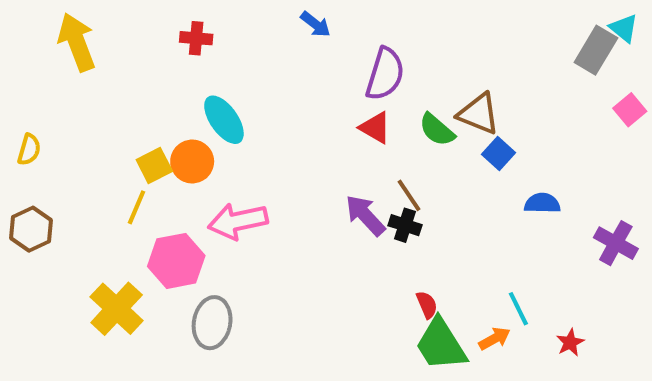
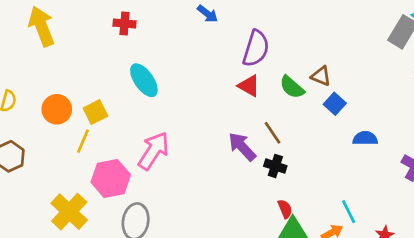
brown triangle: (479, 114) -> (321, 76), size x0.7
orange circle: (192, 162) -> (57, 109), moved
pink arrow: (238, 221) -> (154, 151), turned 135
black cross: (405, 225) -> (275, 166), moved

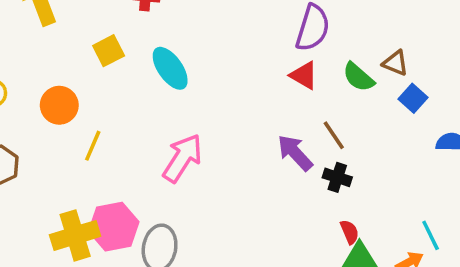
yellow square: (95, 112) -> (109, 51), moved
pink hexagon: (111, 178) -> (114, 227), moved
yellow cross: (69, 212) -> (75, 235), turned 30

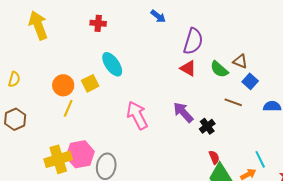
yellow square: (109, 51) -> (90, 83), moved
orange circle: (59, 105) -> (63, 85), moved
brown line: (334, 135) -> (233, 102), moved, turned -36
pink arrow: (182, 158) -> (137, 115), moved, turned -60
black cross: (337, 177) -> (207, 126), turned 35

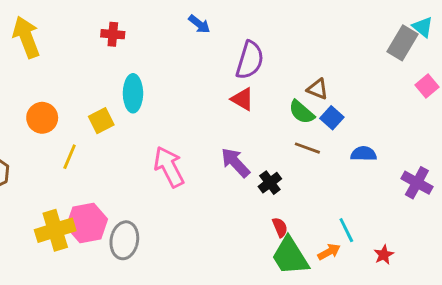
cyan ellipse: (112, 64) -> (133, 93), turned 35
green semicircle: (219, 69) -> (302, 112), moved
orange circle: (63, 85) -> (42, 118), moved

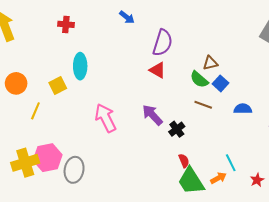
brown triangle: (317, 89) -> (210, 63), turned -35

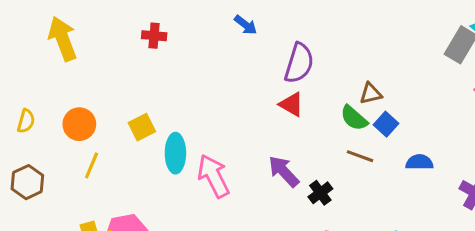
cyan ellipse: (80, 66) -> (175, 153), moved
yellow line: (35, 111) -> (92, 165), moved

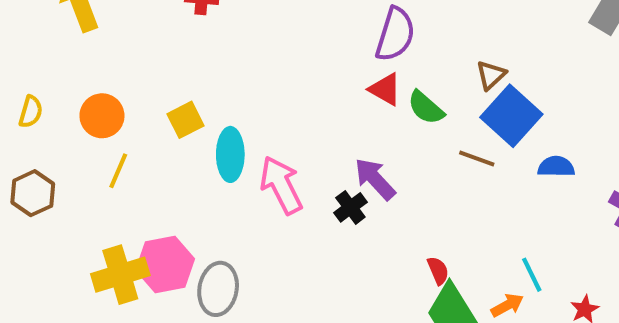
brown triangle: (371, 94) -> (491, 75), turned -30
green semicircle: (354, 118) -> (426, 108), moved
blue square: (386, 124) -> (511, 116), size x1.8
black cross: (320, 193) -> (350, 207), moved

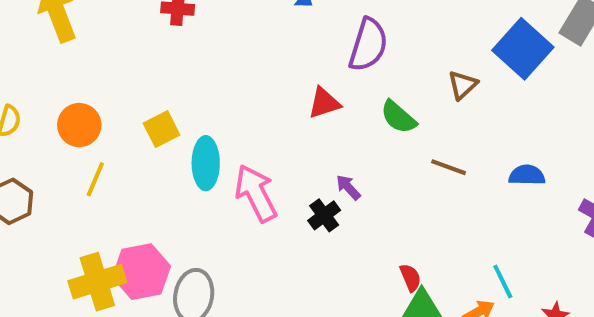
red triangle: (385, 89) -> (324, 103), moved, turned -48
blue square: (511, 116) -> (523, 49), moved
purple arrow: (375, 179) -> (348, 187), size x0.6

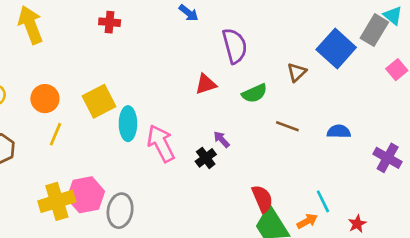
purple semicircle: (368, 45) -> (235, 46), turned -32
green semicircle: (398, 117) -> (254, 93), turned -65
yellow square: (162, 129) -> (99, 101), size x1.4
red semicircle: (410, 278) -> (262, 199), size x1.5

